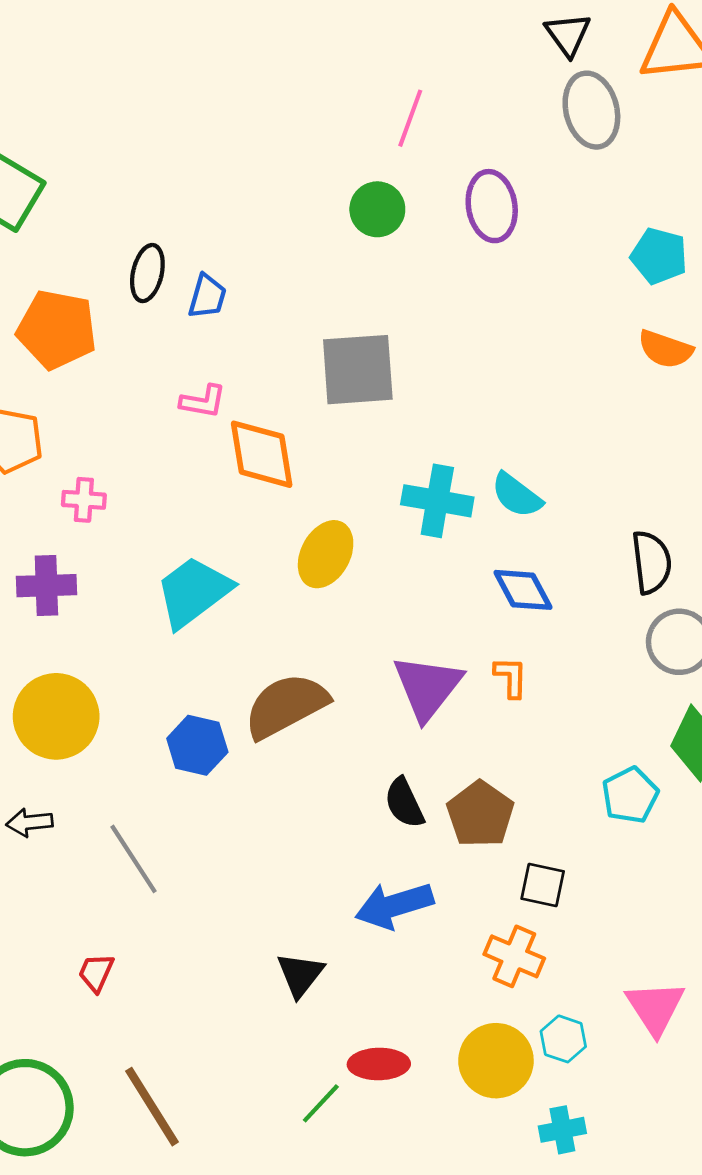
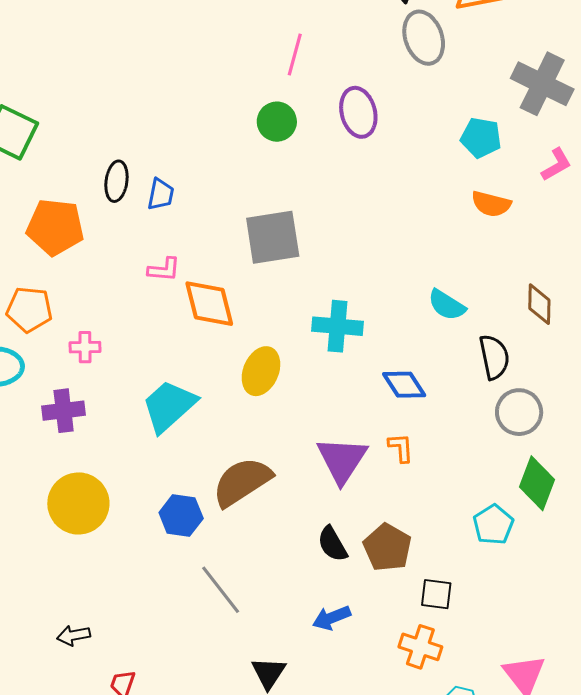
cyan semicircle: (517, 495) -> (447, 305), moved
black arrow: (30, 823) -> (74, 635), moved
gray line: (133, 859) -> (221, 590), moved
blue arrow: (394, 905) -> (332, 618), size x0.7

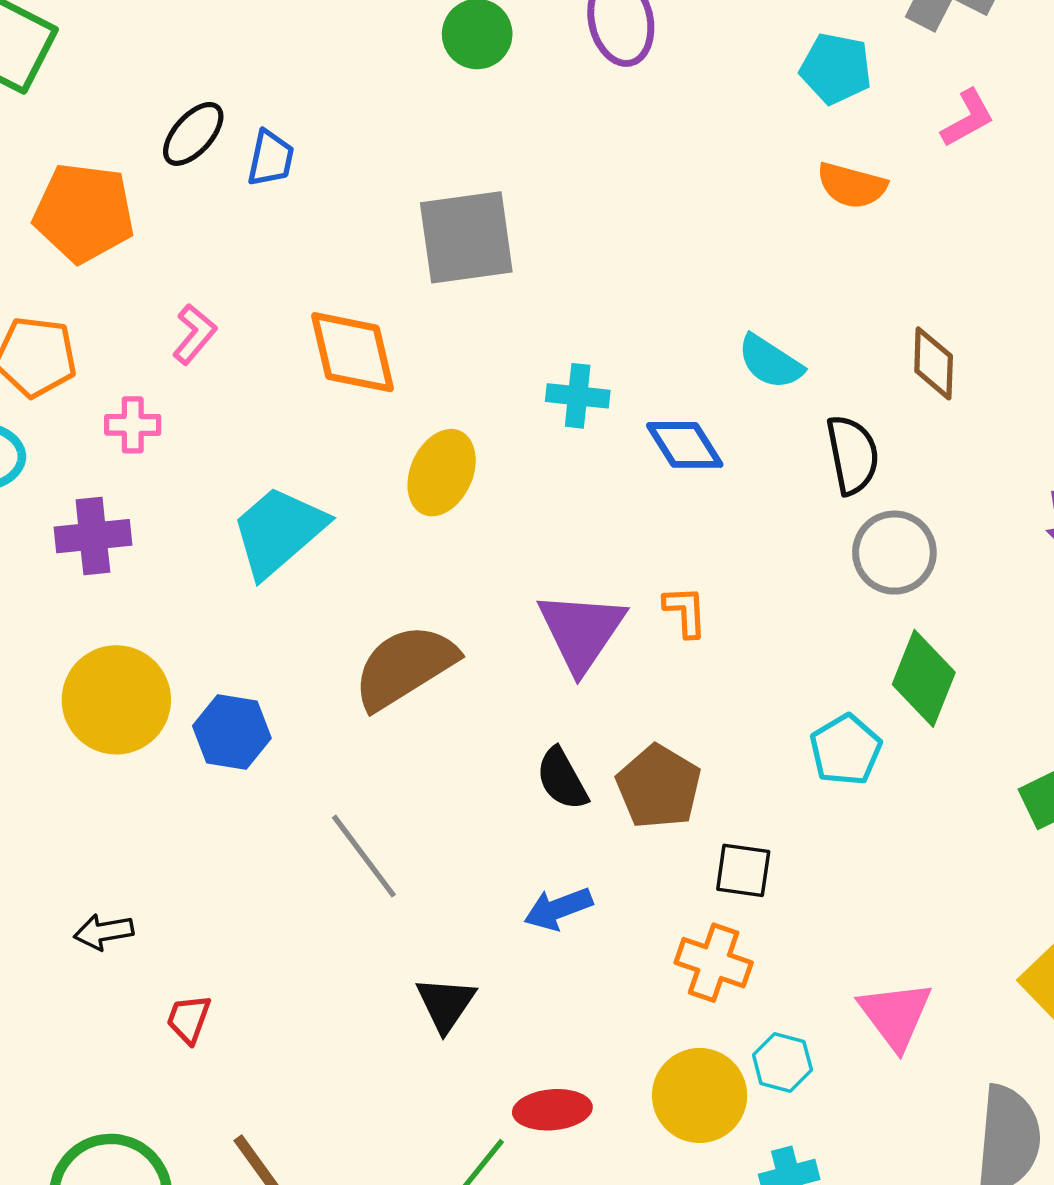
black ellipse: (116, 181) -> (193, 134), turned 33
pink L-shape: (164, 269) -> (194, 334), moved, turned -56
cyan cross: (338, 326) -> (578, 396), size x0.7
blue diamond: (404, 385) -> (685, 445), moved
blue hexagon: (181, 515) -> (232, 732), moved

